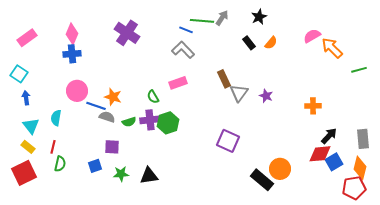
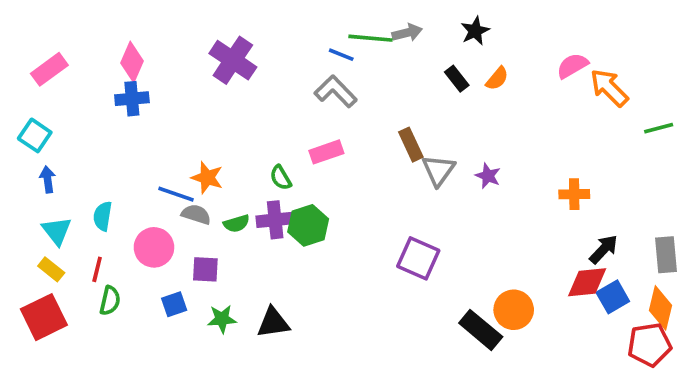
gray arrow: (222, 18) -> (407, 33), turned 42
pink circle: (77, 91) -> (154, 247), moved

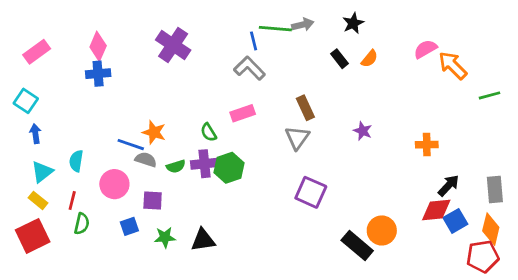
blue line: (341, 55) -> (254, 41), turned 54
gray triangle: (438, 170) -> (297, 138), moved
cyan triangle: (57, 231) -> (42, 172), turned 30

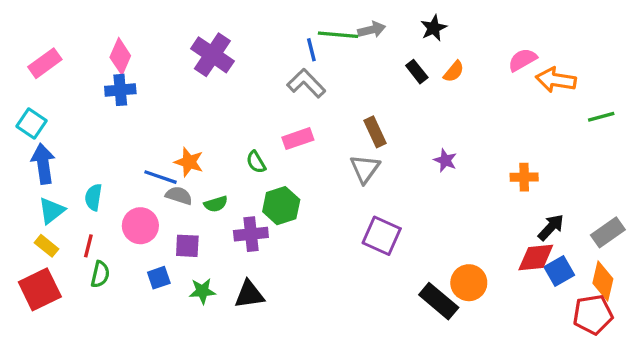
orange arrow: (453, 65) -> (556, 80), turned -36
blue arrow: (35, 134) -> (43, 164), size x1.6
purple cross: (204, 164) -> (251, 234), moved
gray rectangle: (495, 190) -> (608, 232), turned 60

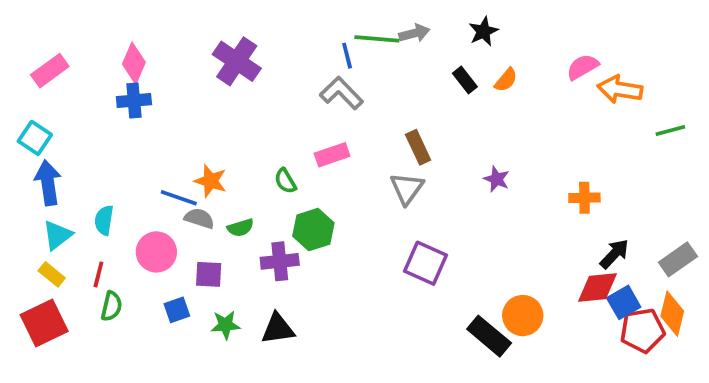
red pentagon: (593, 315) -> (642, 330), moved

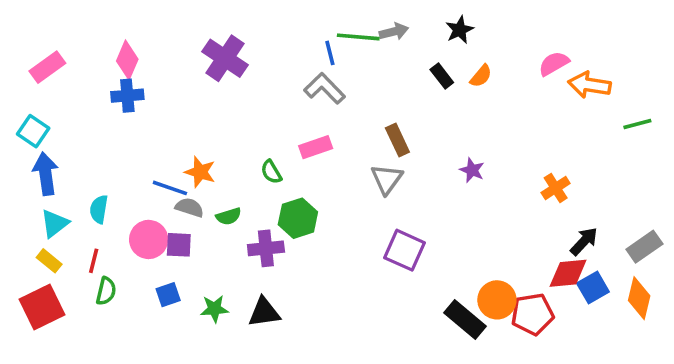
orange cross: (584, 198) -> (556, 188), turned -32
purple square: (209, 274) -> (179, 245), moved
red pentagon: (642, 330) -> (532, 314), moved

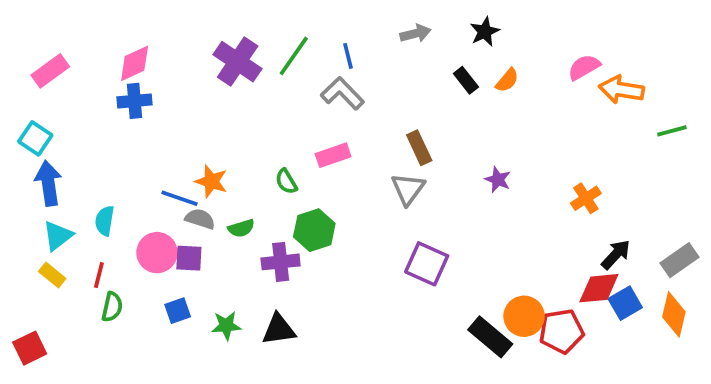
green line: (358, 37) -> (294, 56), moved, turned -60
pink diamond: (127, 60) -> (135, 63), turned 42
red square: (42, 307) -> (30, 348), moved, size x0.7

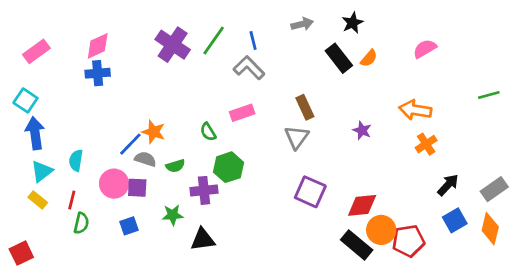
black rectangle: (466, 80) -> (339, 58), size x1.5
orange arrow: (621, 90) -> (415, 110), moved
blue line: (179, 198) -> (130, 144), turned -65
red diamond: (599, 288) -> (362, 205), moved
green star: (226, 326) -> (173, 215), moved

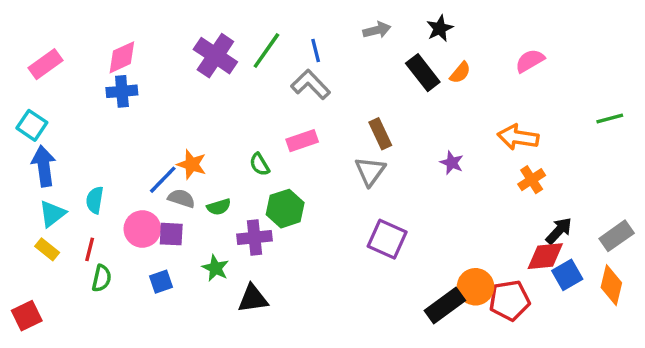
red diamond: (362, 205) -> (545, 256), moved
green star: (173, 215) -> (215, 268), turned 30
black rectangle: (357, 245) -> (445, 305), turned -76

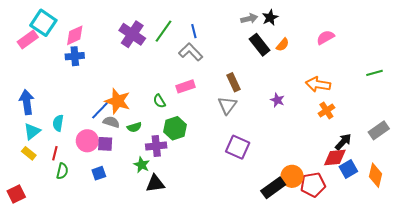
gray arrow: (377, 30) -> (249, 19), moved
cyan square: (32, 125) -> (43, 23), moved, size x1.4
orange star: (192, 164) -> (118, 101), size x1.4
gray rectangle: (617, 236) -> (379, 130), moved
green star: (215, 268) -> (142, 165), moved

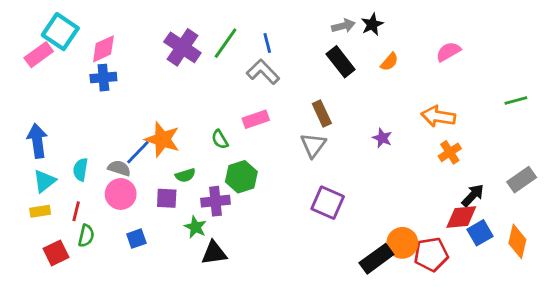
black rectangle: (260, 45) -> (341, 62), moved
gray semicircle: (111, 122) -> (119, 168), moved
purple square: (105, 144) -> (167, 198), moved
yellow rectangle: (29, 153) -> (40, 211), turned -48
red square: (16, 194) -> (56, 253), moved

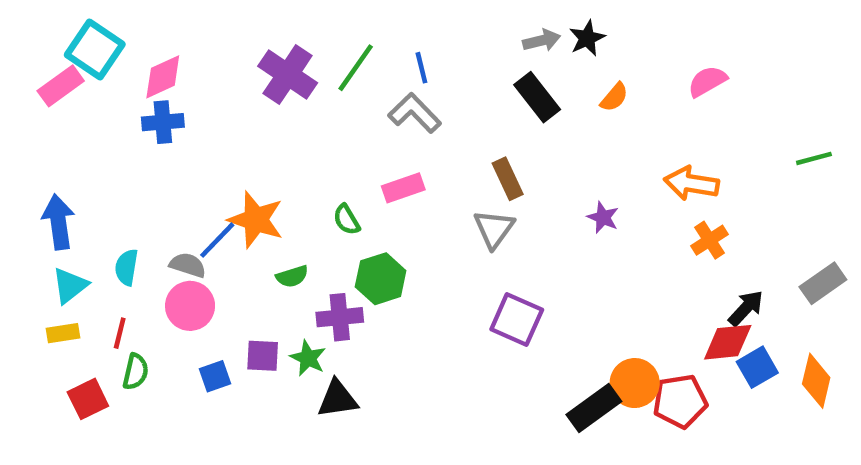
purple square: (167, 198) -> (263, 356), moved

